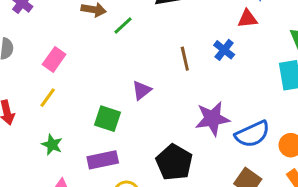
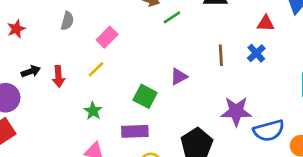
red triangle: (247, 19) -> (266, 23), moved

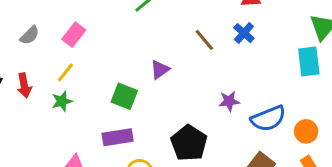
gray semicircle: (67, 21) -> (30, 35), moved, turned 36
brown line: (221, 55) -> (204, 40), turned -30
green star: (93, 111) -> (62, 101), moved, turned 30
purple star: (236, 111) -> (229, 101), size x0.6

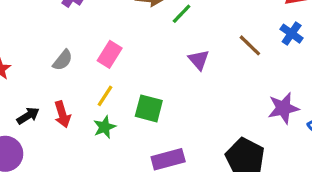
purple triangle: (160, 70) -> (199, 60), moved, turned -30
green square: (124, 96) -> (149, 108), moved
purple star: (229, 101) -> (283, 108), size x1.4

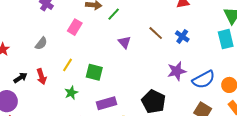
blue cross: (292, 34) -> (182, 36), moved
pink rectangle: (110, 54) -> (75, 27), moved
green star: (105, 127) -> (71, 93), moved

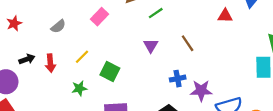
green line: (114, 14) -> (156, 13), moved
blue cross: (182, 36) -> (178, 79), moved, turned 32

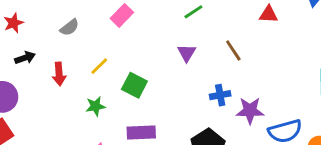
red triangle: (225, 16) -> (269, 14), moved
black arrow: (27, 59) -> (25, 58), moved

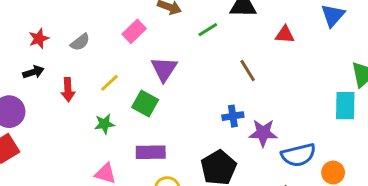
red star: (14, 23) -> (39, 39), moved
purple triangle: (187, 53) -> (164, 69), moved, size x1.4

